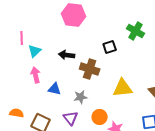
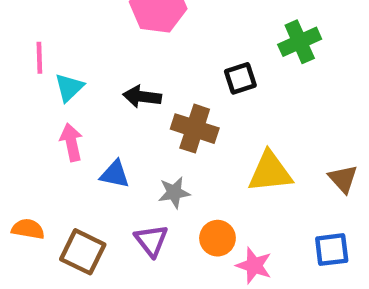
green cross: (136, 31) -> (300, 42), turned 36

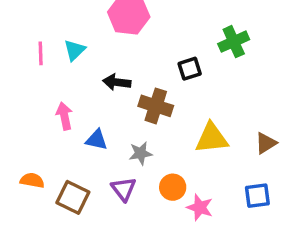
cyan triangle: (69, 87) -> (74, 50), moved
brown triangle: (343, 179) -> (266, 143), turned 40

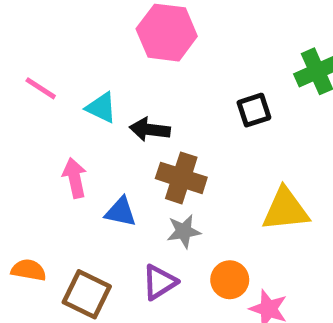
cyan triangle: (74, 50) -> (101, 108), moved, turned -50
pink line: (41, 53) -> (41, 88), turned -55
brown cross: (156, 106) -> (181, 178), moved
purple triangle: (124, 189) -> (159, 282), turned 36

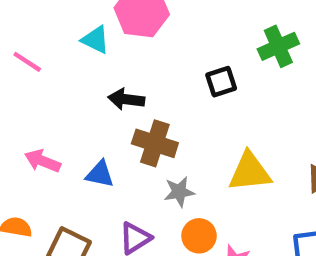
cyan triangle: (101, 108) -> (95, 40), moved
pink arrow: (75, 178) -> (43, 161), moved, turned -56
gray star: (184, 231) -> (179, 192), moved

